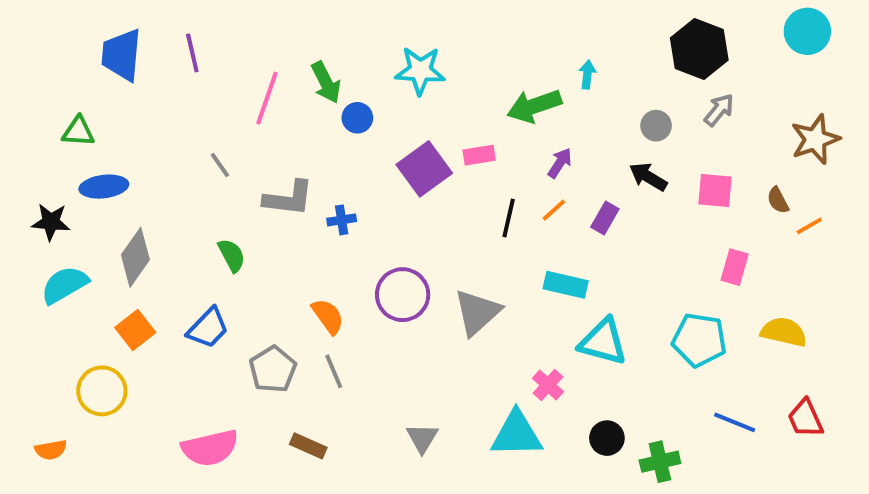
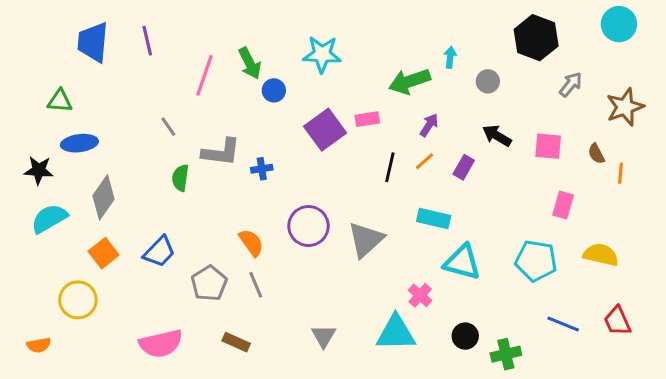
gray arrow: (719, 110) -> (571, 84), moved
gray circle: (656, 126) -> (488, 81), moved
orange line: (809, 226) -> (620, 173), turned -55
green semicircle: (232, 255) -> (180, 178), moved, turned -144

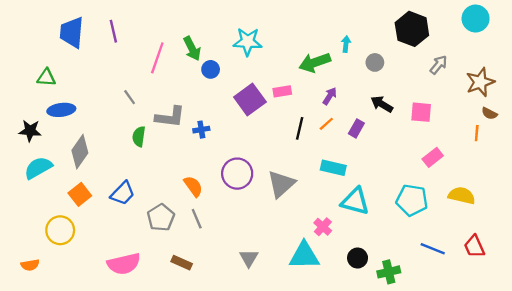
brown semicircle: (596, 154) -> (489, 113), moved, turned -35
pink rectangle: (563, 205) -> (433, 157), turned 36

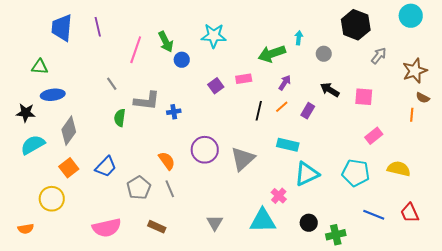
purple square: (250, 99) -> (216, 86), size x0.6
cyan triangle: (355, 201) -> (307, 174), turned -40

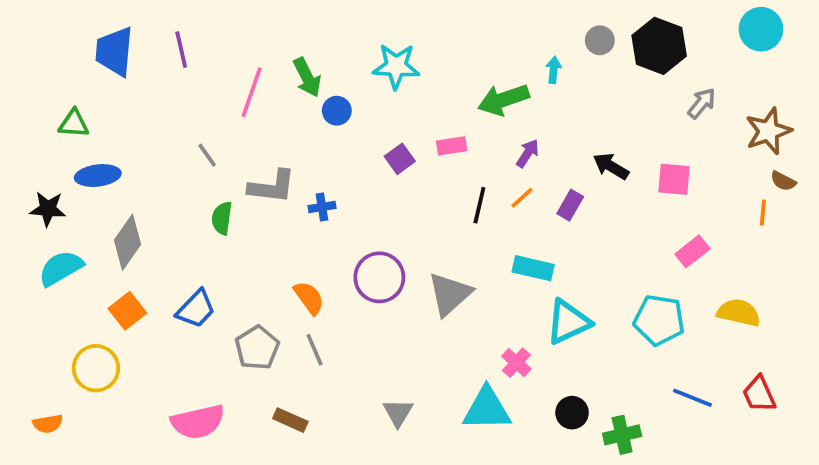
gray circle: (324, 54) -> (600, 40), moved

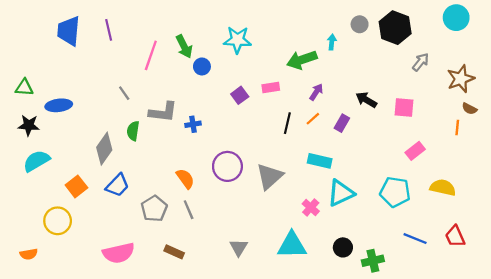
green triangle: (74, 124) -> (24, 88), moved
gray diamond: (127, 242) -> (104, 149), moved
pink cross: (516, 363) -> (311, 207), moved

